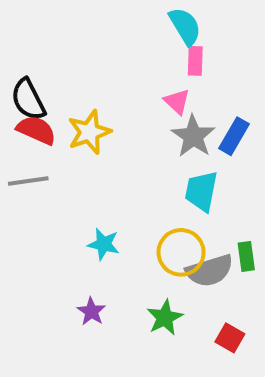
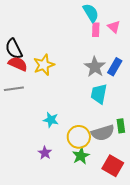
pink triangle: (177, 102) -> (114, 27), moved
yellow circle: (181, 252) -> (79, 137), moved
red square: (230, 338) -> (113, 166), size x1.5

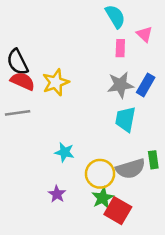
pink rectangle: (96, 30) -> (120, 48), moved
gray star: (95, 67) -> (120, 85), turned 30
red square: (113, 166) -> (118, 211), moved

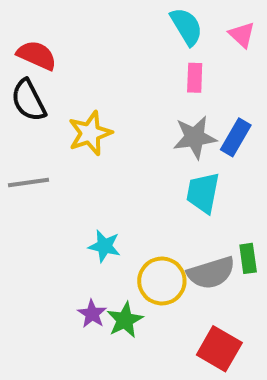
pink triangle: (144, 34) -> (242, 35), moved
red semicircle: (23, 81) -> (37, 55), moved
green star: (103, 198) -> (125, 320), moved
red square: (118, 211) -> (219, 349), moved

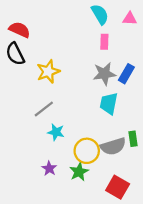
pink triangle: (242, 35) -> (130, 19), turned -40
gray line: (28, 182) -> (44, 109), moved, turned -30
green star: (125, 320) -> (79, 172), moved

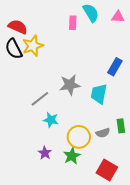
pink rectangle: (104, 42) -> (73, 23), moved
yellow star: (48, 72) -> (33, 46), moved
gray star: (104, 74) -> (70, 85), moved
gray semicircle: (113, 146) -> (103, 133), size x0.6

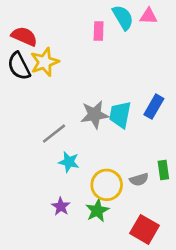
pink triangle: (118, 17) -> (149, 16), moved
blue rectangle: (115, 67) -> (154, 107), moved
cyan trapezoid: (99, 94) -> (120, 115), moved

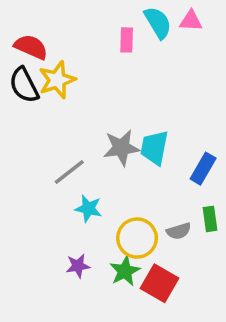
blue rectangle: (154, 107) -> (203, 169), moved
purple star: (61, 206) -> (78, 266), turned 30
red square: (144, 229) -> (160, 283), moved

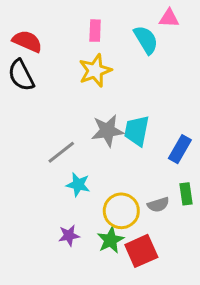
cyan semicircle: (158, 23) -> (146, 40), moved
pink rectangle: (127, 40) -> (95, 31), moved
yellow star: (57, 80) -> (95, 71), moved
red square: (160, 283) -> (141, 251), turned 36

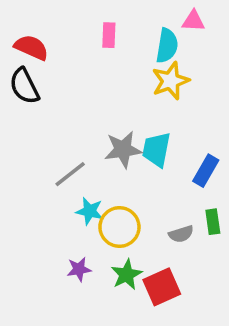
cyan semicircle: (146, 40) -> (167, 46), turned 40
yellow star: (95, 71) -> (171, 81), moved
yellow circle: (121, 211) -> (119, 227), moved

